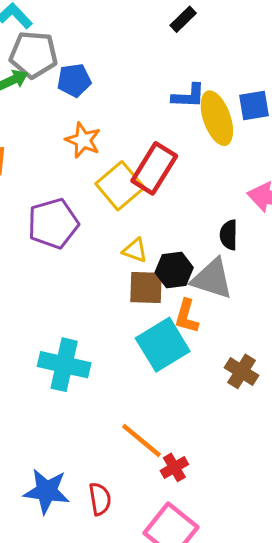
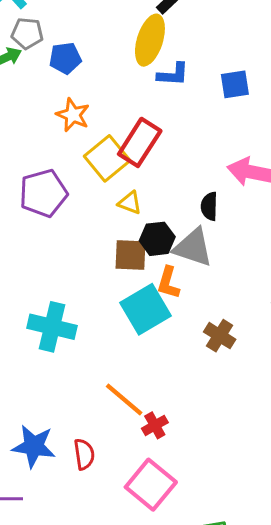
gray pentagon: (34, 55) -> (27, 33), size x0.7
yellow ellipse: (217, 118) -> (150, 40), moved, turned 36
yellow triangle: (135, 250) -> (130, 203), moved

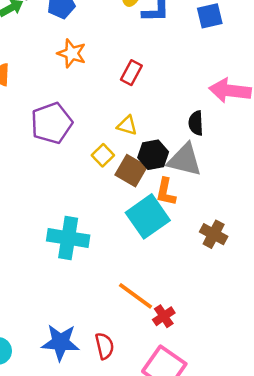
red rectangle: (140, 142) -> (131, 73), size x0.6
yellow square: (107, 158) -> (103, 155), moved, size x0.6
brown square: (130, 255) -> (131, 171), turned 32

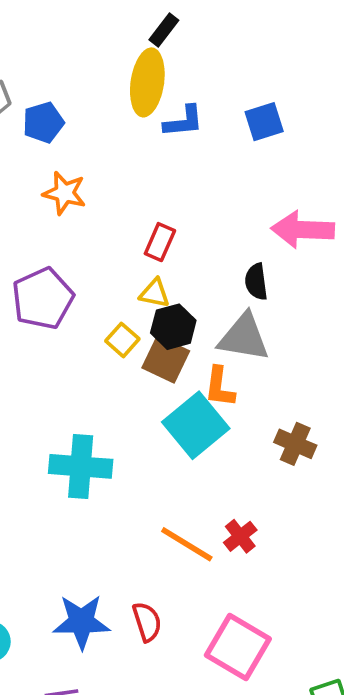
red rectangle: (131, 73) -> (160, 242), moved
black hexagon: (153, 155) -> (173, 327), moved
red cross: (164, 316) -> (240, 536), moved

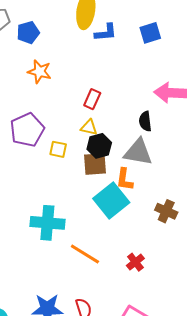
yellow square: (122, 340) -> (58, 149), moved, turned -30
brown square: (166, 359) -> (95, 164), turned -30
orange line: (187, 544) -> (85, 254), moved

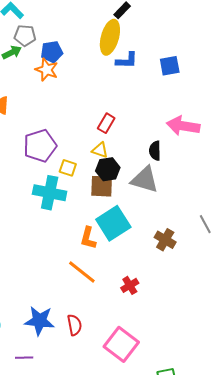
orange star: (40, 72) -> (47, 70), moved
orange L-shape: (125, 179) -> (88, 238), moved
cyan cross: (47, 223) -> (50, 193), moved

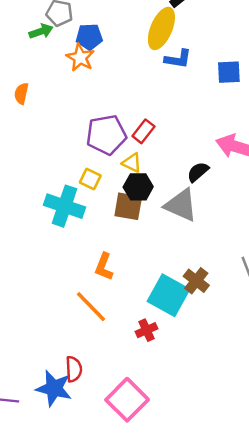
purple pentagon: (40, 146) -> (106, 135), moved
black semicircle: (155, 151) -> (198, 172), turned 42
cyan square: (113, 223) -> (168, 295), moved, turned -36
blue star: (39, 321) -> (54, 388), moved

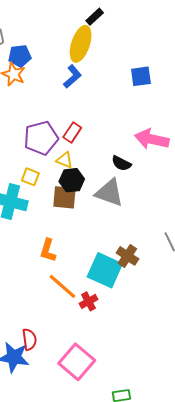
blue L-shape: (178, 59) -> (72, 77), moved, turned -45
black semicircle: (198, 172) -> (121, 163), turned -108
orange line: (91, 307) -> (62, 286), moved

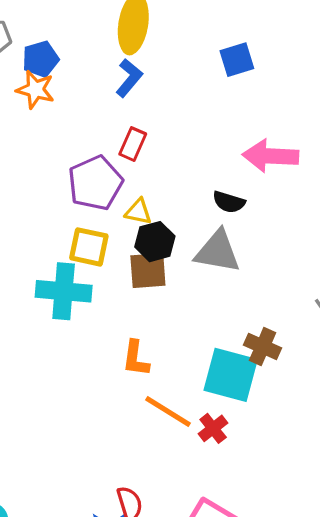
red rectangle: (72, 133) -> (133, 144), moved
yellow square: (30, 177) -> (89, 247), size x1.4

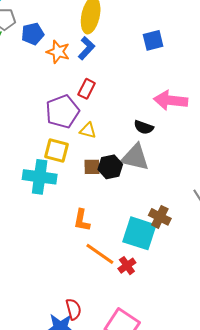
orange star: (35, 90) -> (58, 52), moved
black hexagon: (155, 242) -> (110, 167), moved
brown square: (148, 271) -> (92, 167), size x0.7

